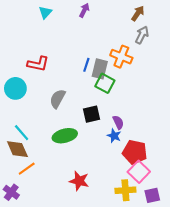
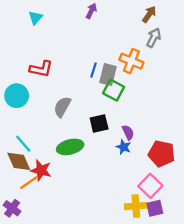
cyan triangle: (45, 12) -> (36, 18), moved
red pentagon: (135, 152) -> (161, 154), moved
red star: (79, 181) -> (41, 170), moved
purple square: (152, 195) -> (155, 208), moved

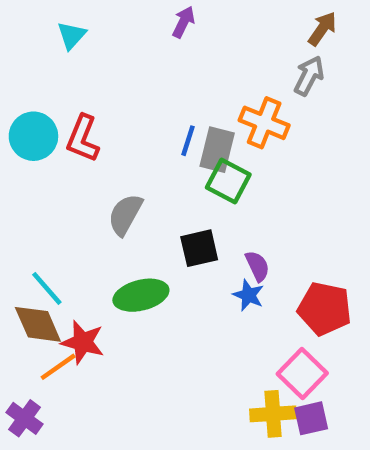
brown arrow: (149, 14) -> (322, 29), moved
red L-shape: (41, 69) -> (83, 138), turned 100
cyan circle: (17, 96) -> (33, 136), moved

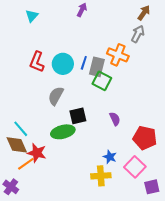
cyan circle: (33, 136) -> (63, 64), moved
black square: (199, 248) -> (78, 116), moved
blue star: (248, 295) -> (110, 157), moved
yellow cross: (273, 414) -> (101, 176), moved
purple square: (311, 418) -> (152, 187), moved

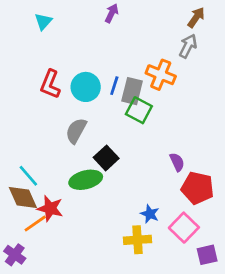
black square: (78, 116) -> (106, 158), turned -30
purple semicircle: (115, 119) -> (177, 162), moved

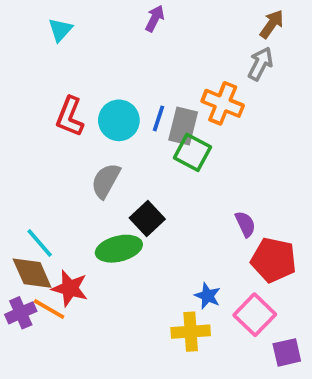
orange line: (35, 223) -> (49, 309), turned 65
purple cross: (15, 255) -> (21, 313), moved, turned 30

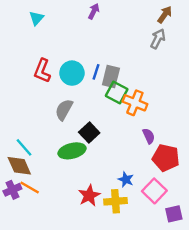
orange cross: (223, 103) -> (135, 103), moved
red star: (70, 288) -> (89, 196), moved, turned 30

